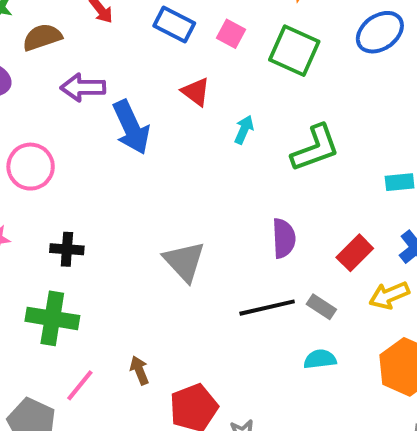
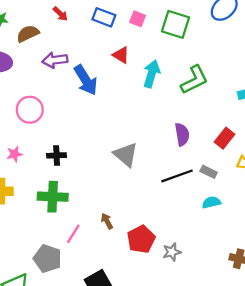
cyan arrow: (244, 130) -> (152, 74), size x1.6

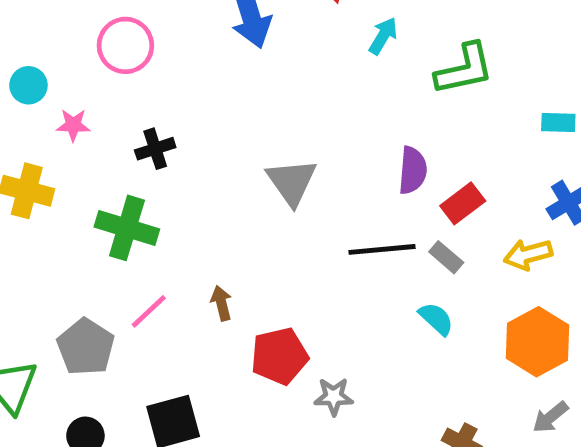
cyan arrow: (152, 74) -> (383, 36), size x0.7
red rectangle: (224, 138) -> (463, 203), moved
black cross: (57, 155) -> (155, 149), turned -30
cyan semicircle: (211, 202) -> (436, 319), turned 42

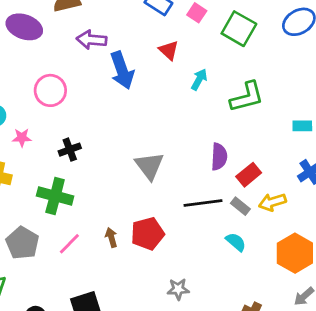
yellow arrow: (528, 254) -> (272, 202), moved
gray pentagon: (86, 347) -> (22, 243), moved
red pentagon: (279, 356) -> (148, 234), moved

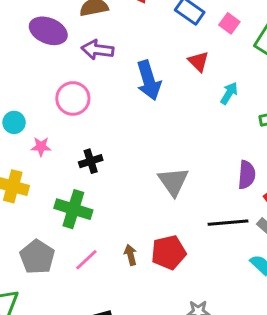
purple arrow: (92, 40) -> (98, 50), moved

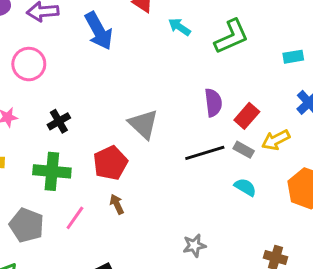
cyan arrow: (229, 93) -> (179, 27), turned -75
red pentagon: (169, 252) -> (110, 163), moved

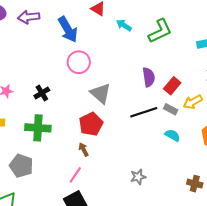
pink circle: (29, 64) -> (79, 62), moved
red pentagon: (110, 163) -> (91, 124), moved
pink line: (75, 218) -> (75, 175), moved

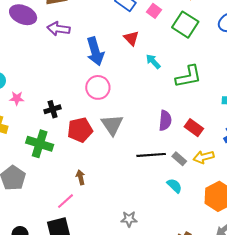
red rectangle: (172, 86) -> (194, 128), moved, turned 72
red pentagon: (91, 124) -> (80, 130), moved

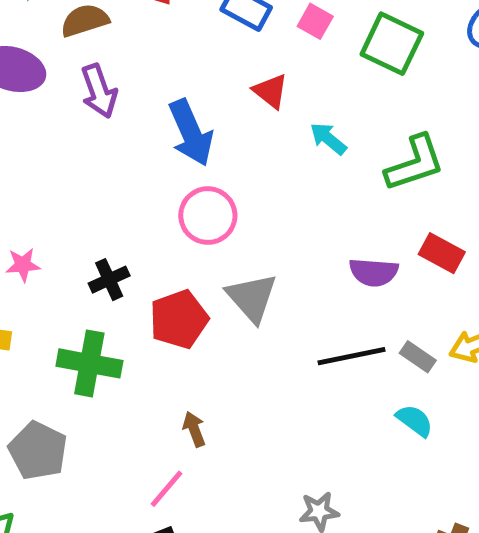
purple arrow: (58, 29) -> (99, 91), turned -110
purple semicircle: (165, 121) -> (374, 272), turned 96
red rectangle: (194, 128) -> (442, 253), moved

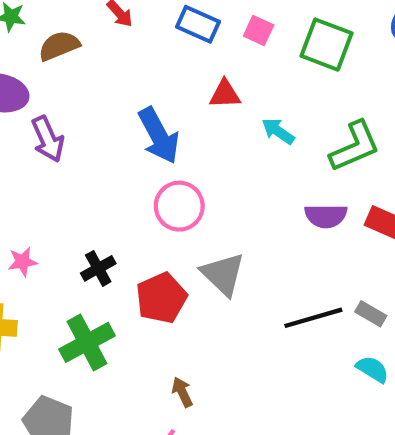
purple arrow: (99, 91) -> (48, 139), moved
red triangle: (271, 91) -> (225, 94), turned -36
purple semicircle: (374, 272) -> (326, 216), moved
green cross: (89, 363) -> (87, 342), turned -34

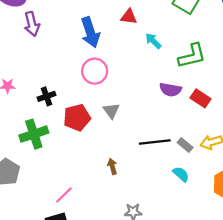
gray triangle: (223, 274) -> (111, 111), size x0.7
brown arrow: (182, 392) -> (112, 166), moved

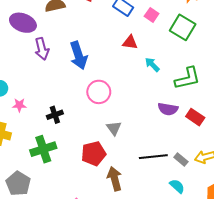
blue arrow: (90, 32) -> (79, 55), moved
red pentagon: (77, 118) -> (94, 154), moved
brown arrow: (112, 166) -> (115, 179), size x1.6

